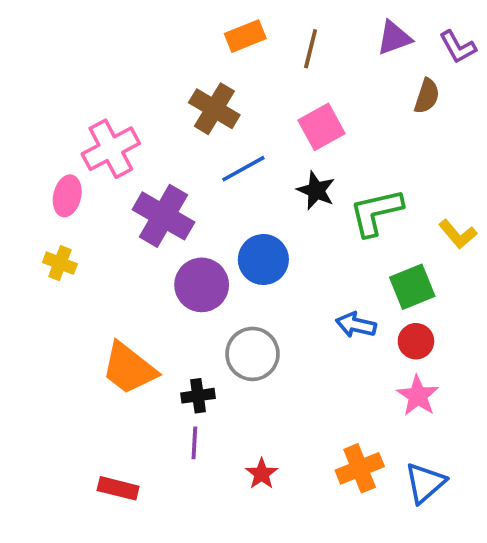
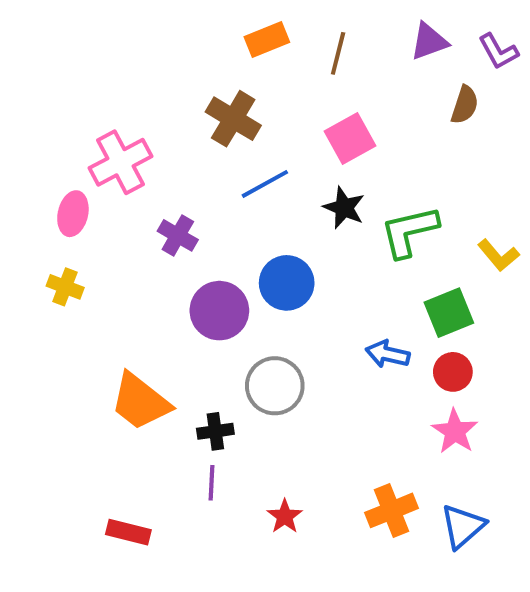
purple cross: (163, 216) -> (178, 235), size x0.6

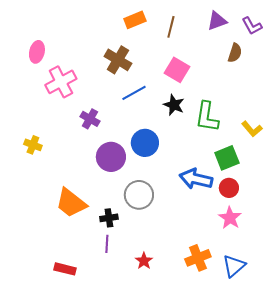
pink square: (350, 138) -> (177, 70), turned -30
pink ellipse: (73, 214) -> (37, 52), moved
green L-shape: (409, 231) -> (207, 117), turned -68
blue arrow: (388, 354) -> (196, 179), size x1.5

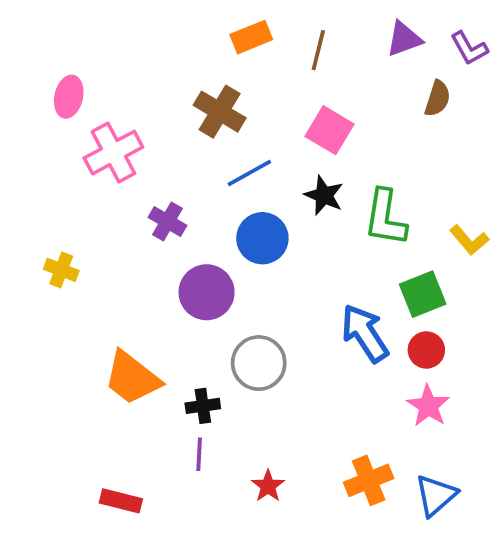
blue circle: (145, 143) -> (262, 238), moved
blue arrow: (196, 179) -> (365, 333), turned 44

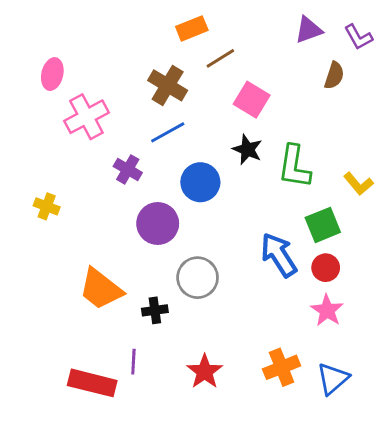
brown line: (318, 50) -> (220, 58), moved, turned 44
blue line: (249, 173) -> (168, 132), moved
purple line: (199, 454) -> (133, 362), moved
red star: (268, 486) -> (205, 372), size x1.4
red rectangle: (121, 501) -> (92, 383), size x1.5

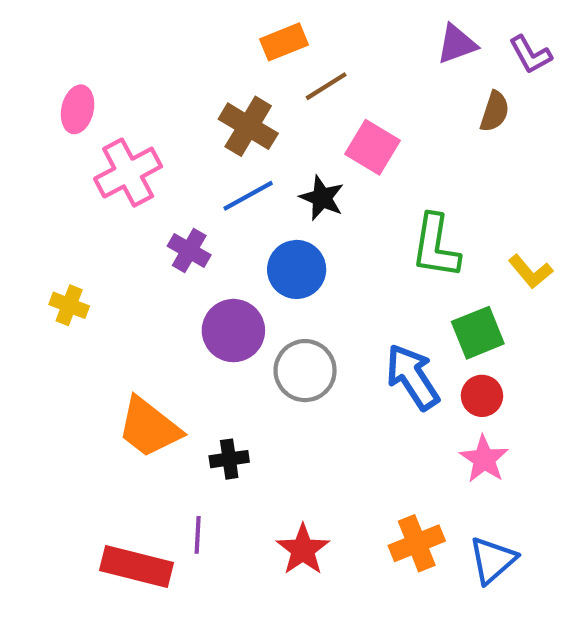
black star: (247, 149) -> (322, 198), moved
gray circle: (198, 278) -> (305, 371), moved

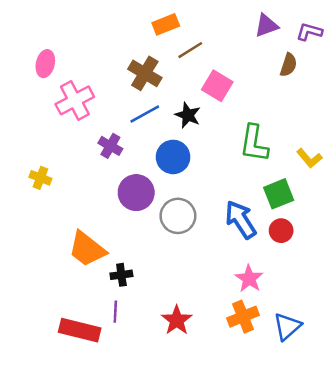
purple L-shape: (530, 55) -> (309, 32), turned 135
black cross: (229, 459) -> (121, 275), moved
pink star: (484, 459) -> (249, 279), moved

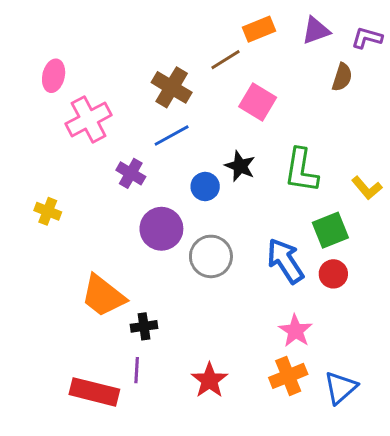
orange rectangle: (166, 24) -> (259, 29), moved
black star: (188, 115) -> (240, 166), moved
blue circle: (173, 157) -> (205, 186), size x0.7

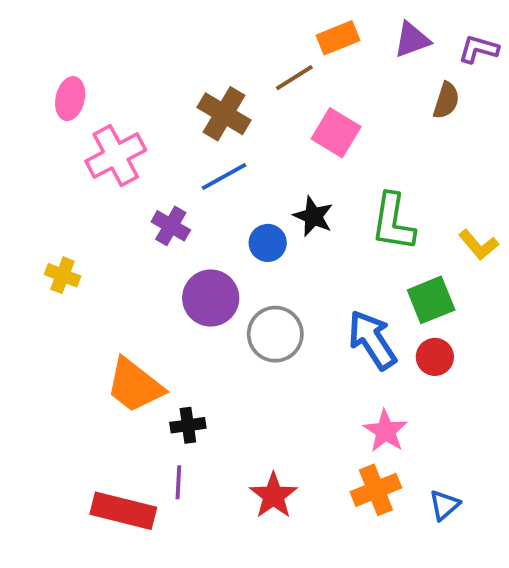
blue triangle: (341, 388) -> (444, 505), size x0.7

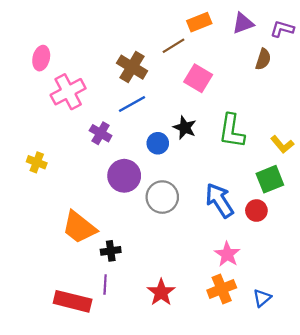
green square: (431, 300) -> (270, 179), moved

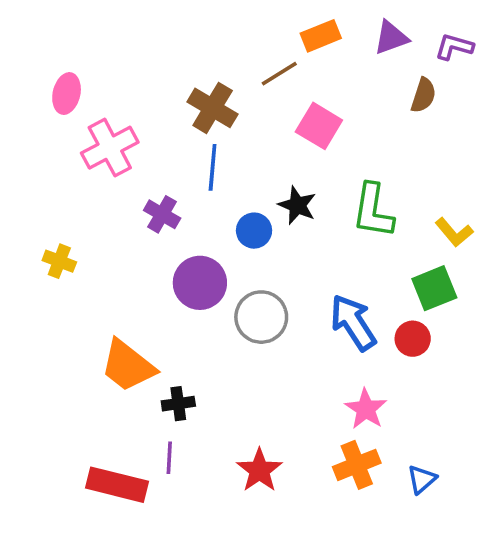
blue line: (132, 104) -> (213, 167), turned -56

